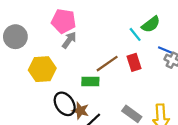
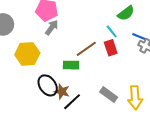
cyan line: (135, 34) -> (112, 32), moved

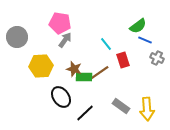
cyan line: (112, 32) -> (106, 44), moved
blue line: (139, 37) -> (145, 40), moved
brown line: (86, 49) -> (99, 73), moved
brown star: (62, 92) -> (74, 69), moved

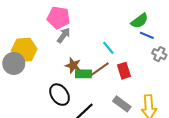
gray circle: (17, 37) -> (14, 63), moved
cyan line: (106, 44) -> (108, 48), moved
red rectangle: (123, 60) -> (124, 71), moved
yellow hexagon: (41, 66) -> (24, 50), moved

